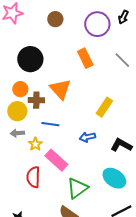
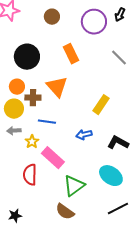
orange rectangle: (85, 58) -> (71, 54), moved

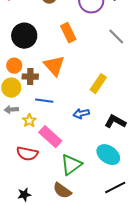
red semicircle: (30, 175) -> (27, 154), turned -80
black star: (15, 216) -> (24, 195), moved

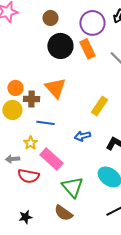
orange rectangle: (68, 33) -> (87, 49), moved
black circle: (24, 36) -> (60, 46), moved
gray arrow: (11, 110) -> (12, 159), moved
green triangle: (71, 165) -> (72, 187), turned -35

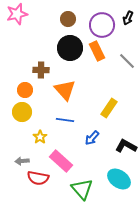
brown circle: (50, 18) -> (68, 19), moved
brown cross: (31, 99) -> (41, 70), moved
blue line: (45, 123) -> (65, 120), moved
blue arrow: (82, 136) -> (92, 138), turned -35
yellow star: (30, 143) -> (40, 137), moved

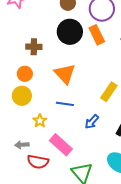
brown cross: (41, 70) -> (34, 47), moved

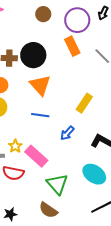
black circle: (70, 32) -> (33, 55), moved
yellow star: (40, 121) -> (15, 146), moved

